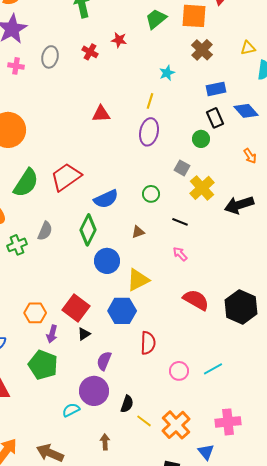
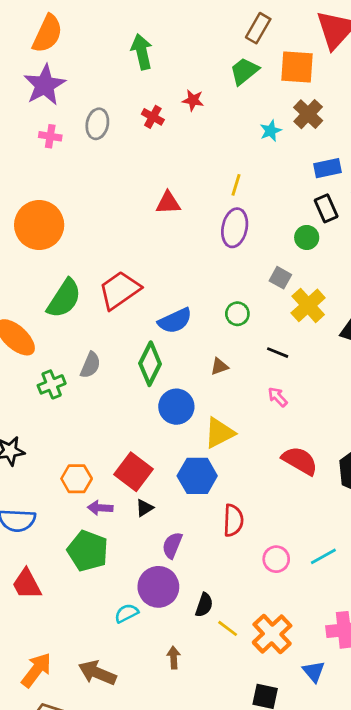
cyan star: (167, 73) -> (271, 131), moved
purple arrow: (52, 334) -> (100, 508), turned 78

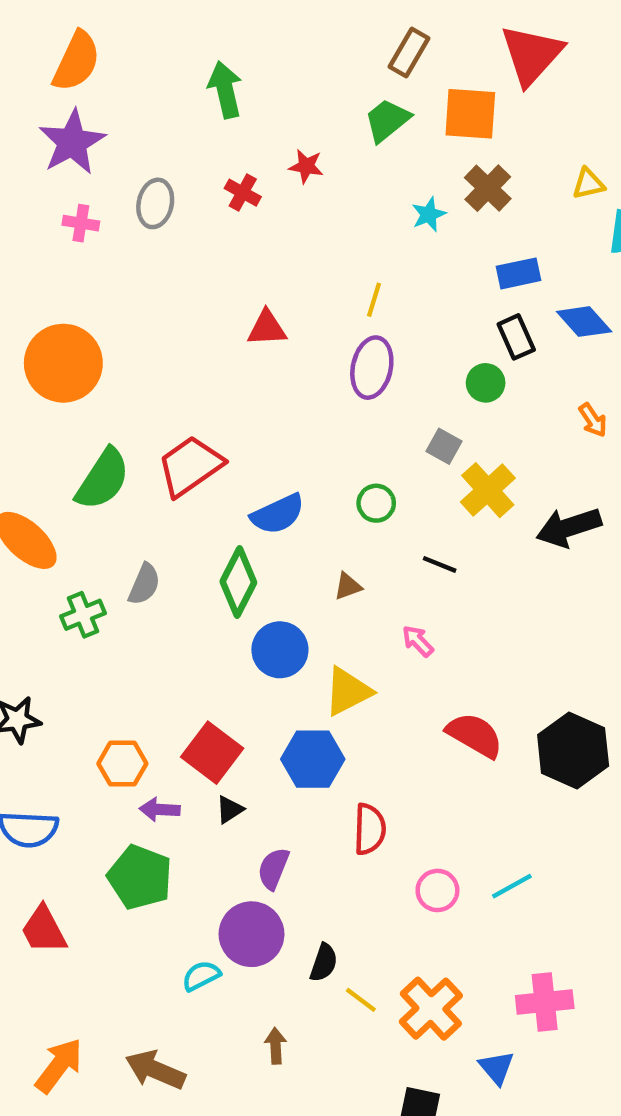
pink arrow: (278, 397) -> (418, 641), moved

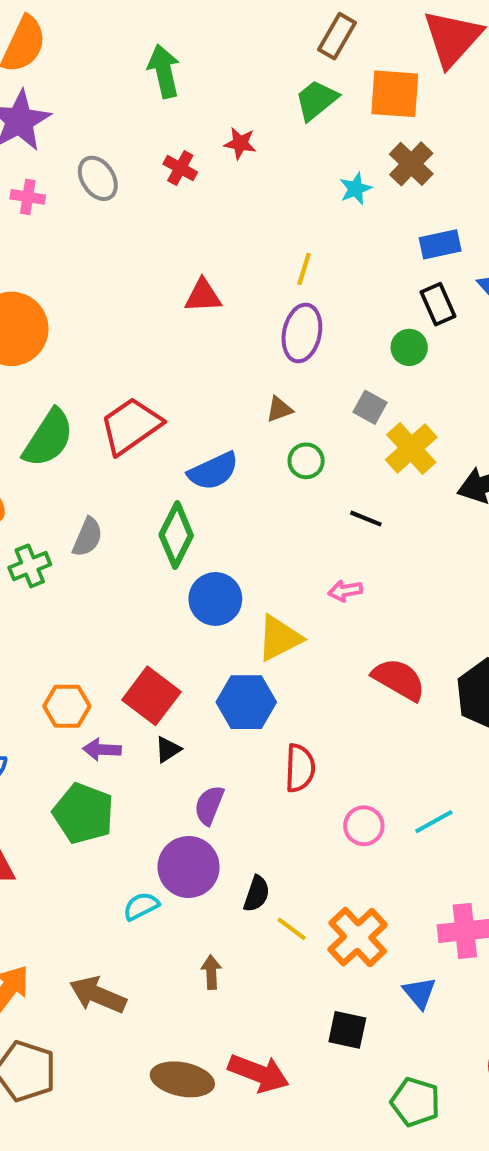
gray ellipse: (155, 203) -> (98, 178), turned -45
brown triangle: (348, 586) -> (279, 409), moved
pink arrow: (418, 641) -> (345, 591), turned -56

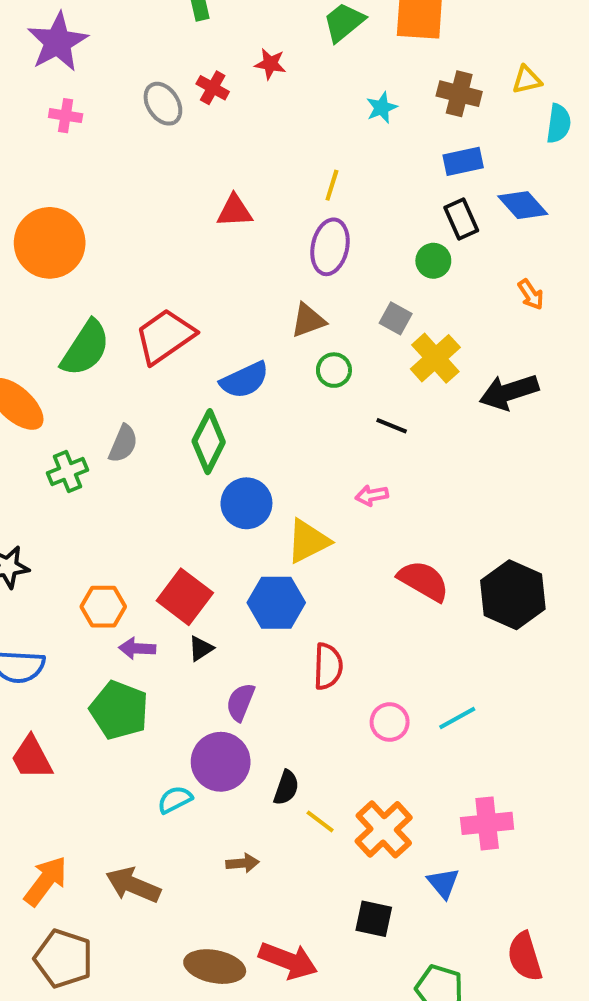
brown cross: (411, 164) -> (459, 94), moved, turned -30
gray ellipse: (98, 178) -> (163, 104), moved
brown triangle: (279, 409) -> (308, 320), size x1.4
brown arrow: (211, 972) -> (242, 863), turned 88

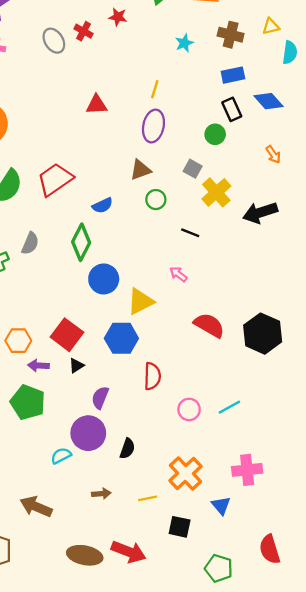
blue semicircle: (244, 380) -> (102, 205), size x0.7
pink arrow: (372, 495) -> (178, 274), turned 48
yellow line: (320, 821) -> (148, 498), moved, turned -48

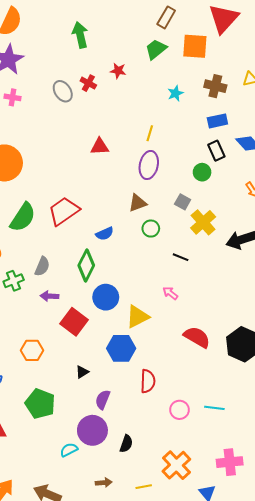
red square: (67, 335) -> (74, 322), moved
purple arrow: (38, 366) -> (49, 296), moved
cyan line: (229, 407) -> (214, 408), turned 36

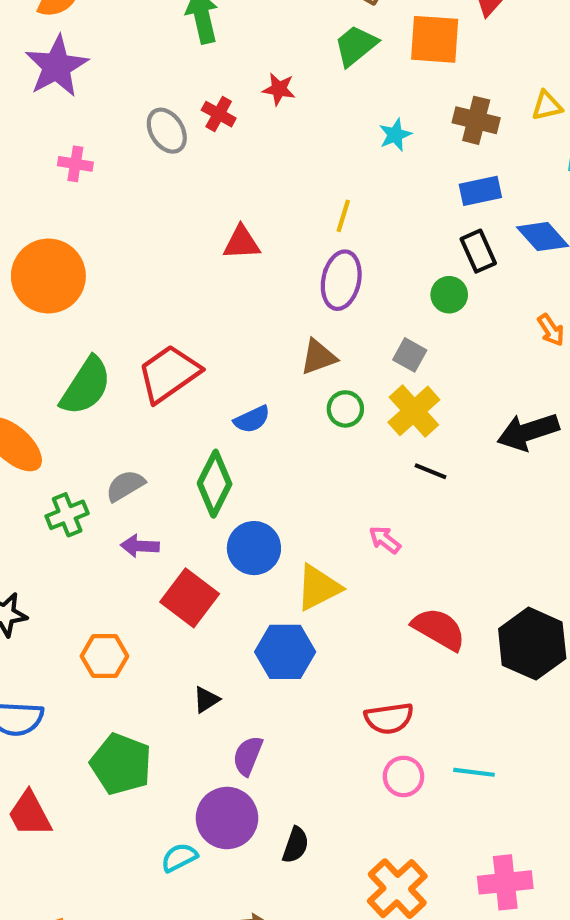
pink cross: (13, 97) -> (75, 164), moved
yellow cross: (203, 222) -> (414, 411), moved
black line: (181, 257) -> (430, 471), moved
gray semicircle: (42, 266) -> (125, 486), turned -144
red semicircle: (148, 381) -> (389, 718), moved, turned 80

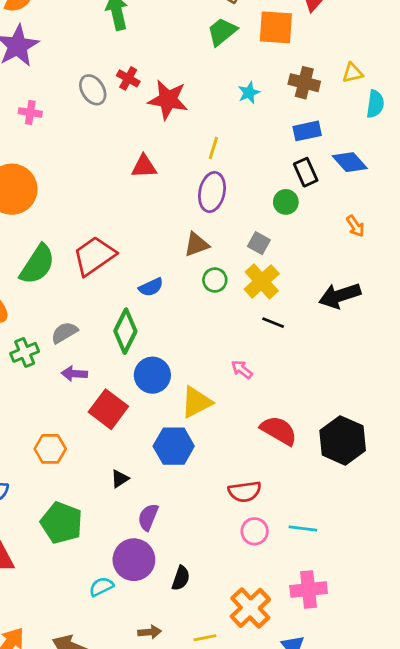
red star: (279, 89) -> (168, 100), moved, size x1.8
pink cross: (505, 882) -> (309, 589), moved

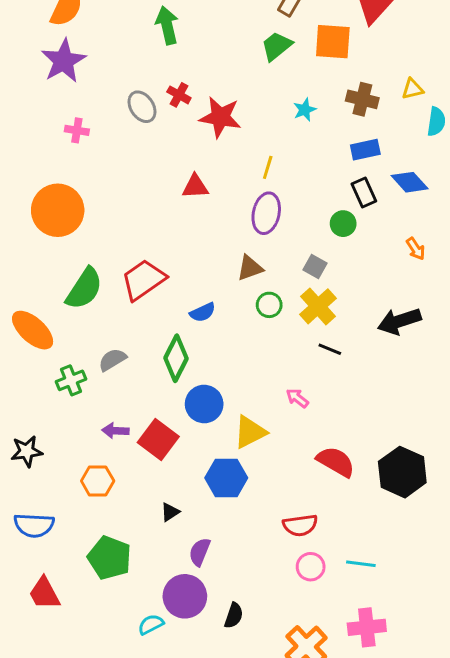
purple arrow: (74, 374) -> (115, 431), moved

